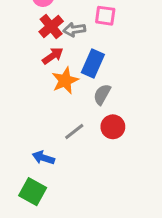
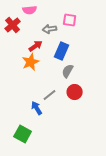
red cross: (51, 27) -> (13, 25), moved
orange star: (65, 81) -> (31, 62), moved
blue arrow: (43, 158) -> (37, 108), moved, turned 40

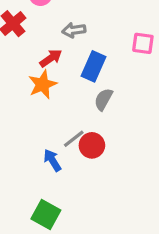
pink square: (70, 20) -> (143, 43), moved
red circle: (75, 92) -> (92, 145), moved
green square: (23, 134) -> (46, 214), moved

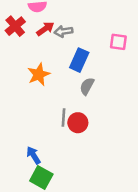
red arrow: (51, 58) -> (45, 29), moved
gray line: (74, 139) -> (64, 117), turned -48
blue arrow: (52, 160) -> (33, 155), moved

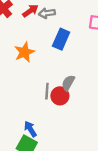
gray semicircle: (87, 86) -> (68, 83), moved
blue arrow: (33, 155) -> (30, 129), moved

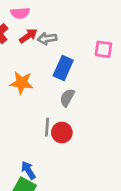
orange star: (24, 52) -> (22, 83), turned 30
gray semicircle: (68, 83) -> (67, 98), moved

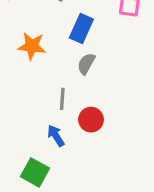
red circle: (62, 133) -> (91, 120), moved
blue arrow: (28, 170) -> (56, 136), moved

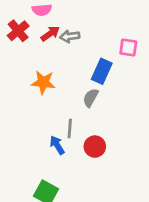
blue rectangle: (81, 29) -> (102, 71), moved
blue arrow: (56, 136) -> (57, 145), moved

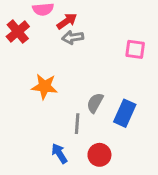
red arrow: (50, 34) -> (67, 21), moved
blue rectangle: (102, 71) -> (125, 113), moved
gray line: (70, 128) -> (77, 124), moved

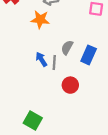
orange star: (45, 87) -> (40, 20), moved
blue arrow: (59, 153) -> (41, 59), moved

